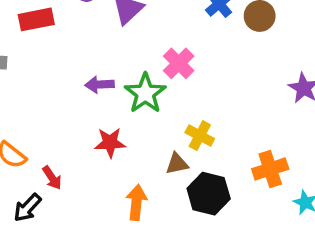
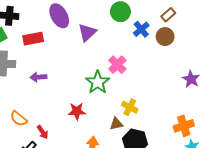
purple arrow: (100, 85) -> (38, 77), moved
orange cross: (270, 169) -> (184, 126), moved

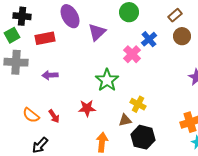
blue cross: (141, 29) -> (149, 39), moved
brown circle: (165, 37) -> (182, 36), moved
pink cross: (117, 65) -> (132, 54), moved
red arrow: (43, 132) -> (54, 116), moved

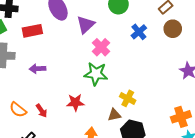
pink cross: (132, 54) -> (101, 47), moved
green star: (107, 80) -> (96, 74), turned -30

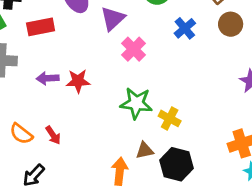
green star: (96, 74) -> (136, 103), moved
red star: (75, 103) -> (78, 81), moved
brown triangle: (114, 115) -> (145, 150), moved

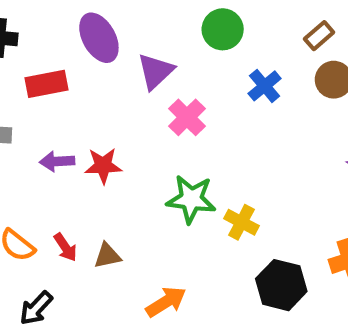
brown triangle: (145, 150) -> (107, 256), moved
black hexagon: (177, 164) -> (281, 285), moved
orange arrow: (120, 171) -> (166, 302), turned 52

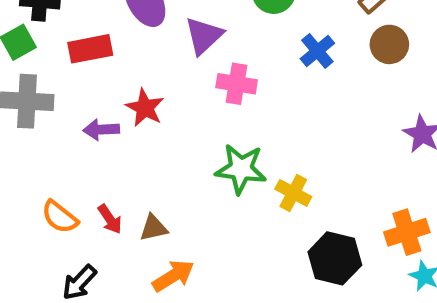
pink cross: (187, 117) -> (237, 84), turned -36
red star: (103, 166) -> (145, 108), moved, turned 30
orange arrow: (166, 302) -> (173, 276), moved

